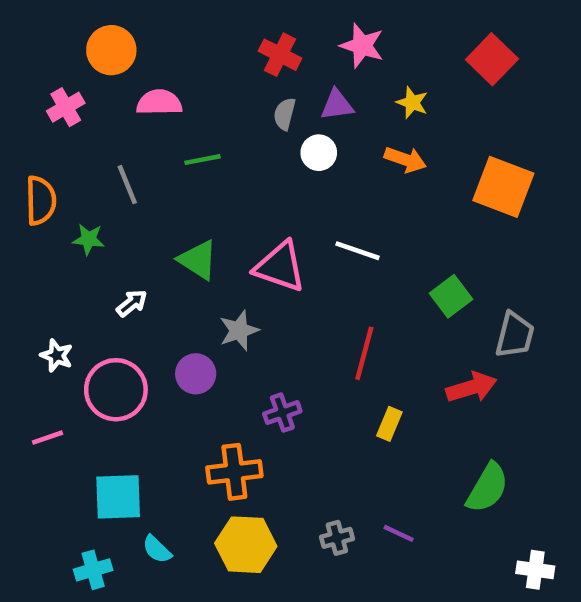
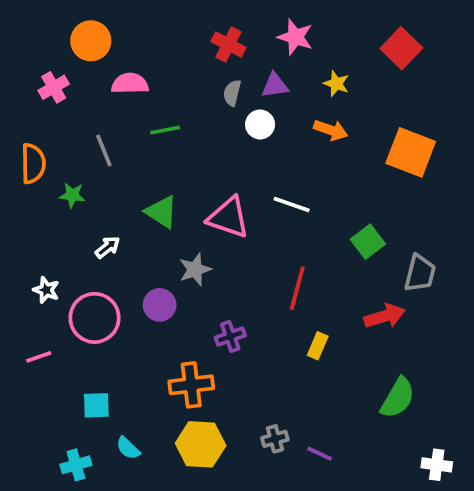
cyan square: (118, 497) -> (96, 405), size x0.7
purple line: (399, 533) -> (320, 454), moved

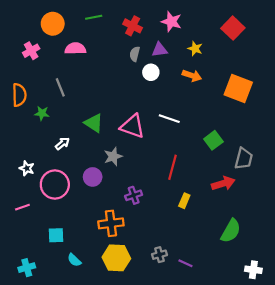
green line: (165, 130) -> (94, 17), moved
cyan cross: (76, 465) -> (27, 268), moved

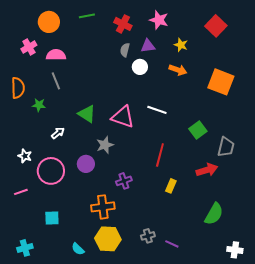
pink semicircle: (75, 49) -> (56, 55), moved
cyan semicircle: (74, 260) -> (78, 249), moved

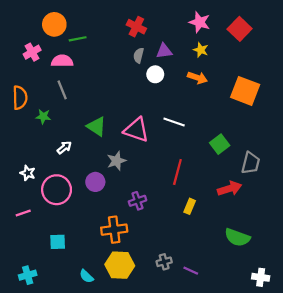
green line: (87, 16) -> (78, 39), moved
pink star: (159, 20) -> (200, 22), moved
green semicircle: (214, 214) -> (237, 237), turned 80

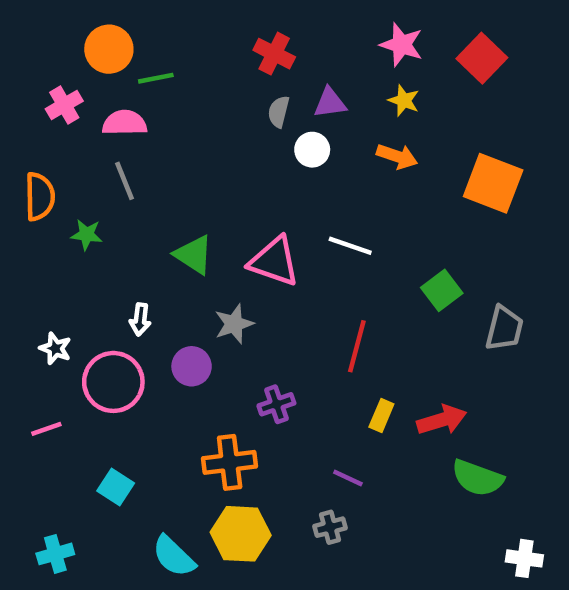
white arrow: (64, 148) -> (140, 319), moved, turned 136
red arrow: (230, 189) -> (442, 420), moved
cyan square: (58, 242) -> (116, 487), turned 35
purple line: (191, 271) -> (348, 478), moved
cyan semicircle: (86, 276) -> (174, 556), size x1.5

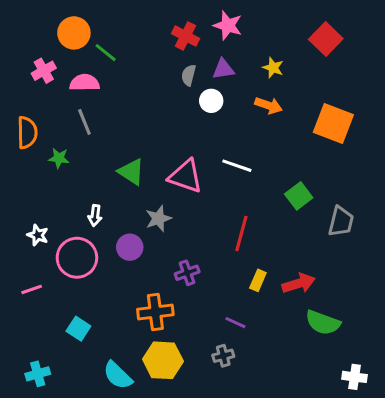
pink star: (402, 45) -> (228, 25), moved
green line: (156, 78) -> (106, 53), turned 50

